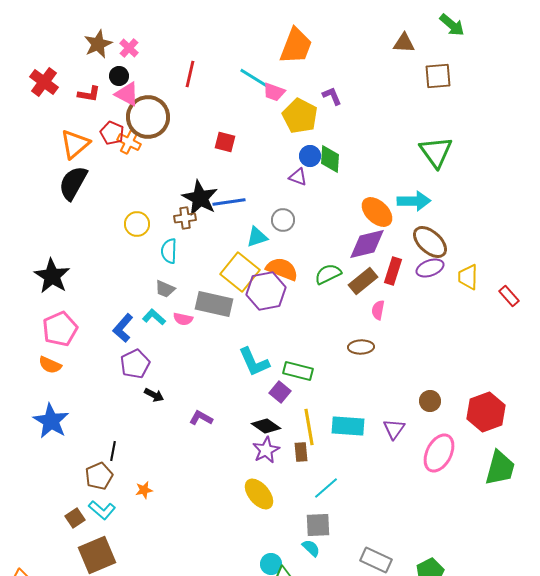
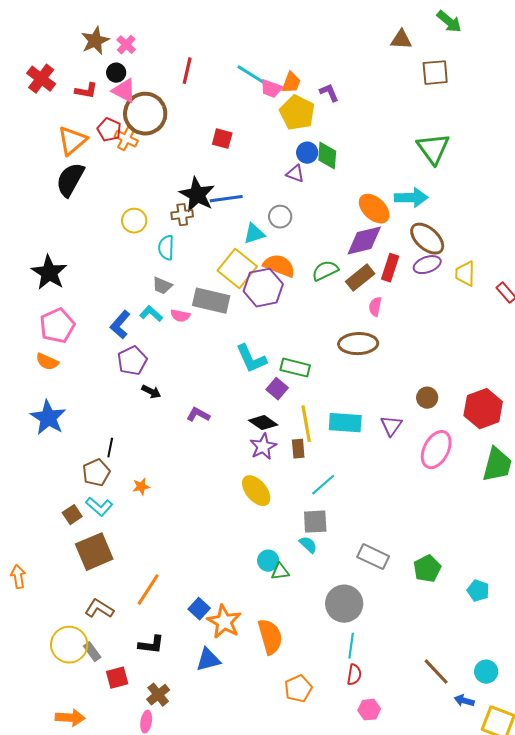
orange trapezoid: (296, 46) -> (291, 83), moved, size x0.6
brown ellipse: (361, 347) -> (358, 344), size x1.5

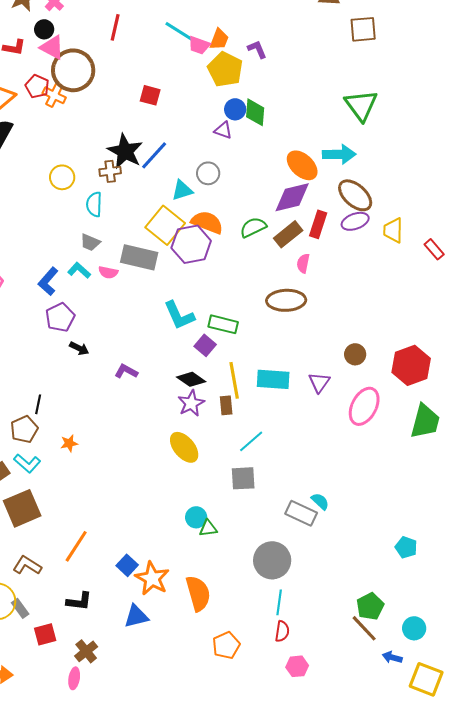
blue line: (226, 199) -> (154, 155), turned -40
cyan semicircle: (308, 545) -> (320, 501), moved
green pentagon: (427, 569) -> (370, 606), moved

